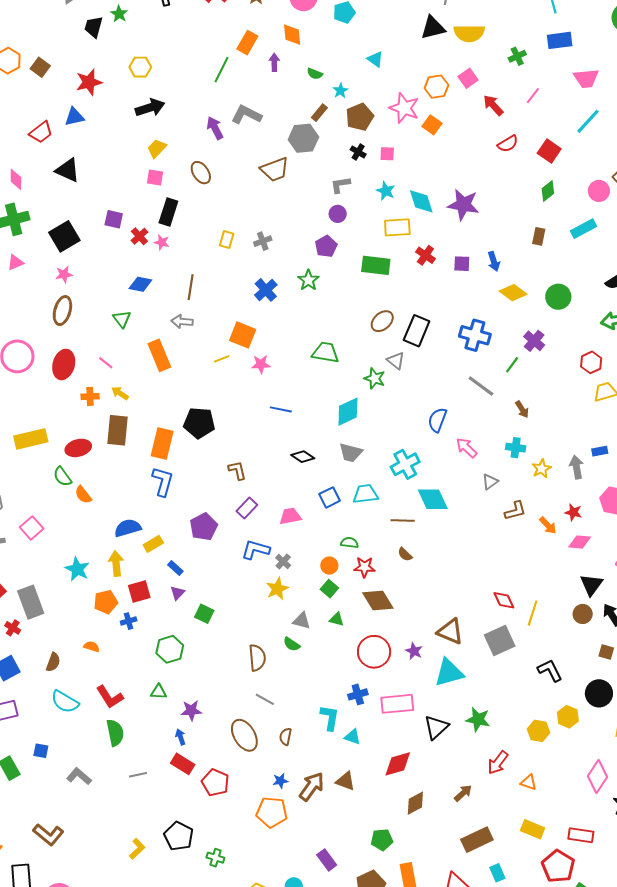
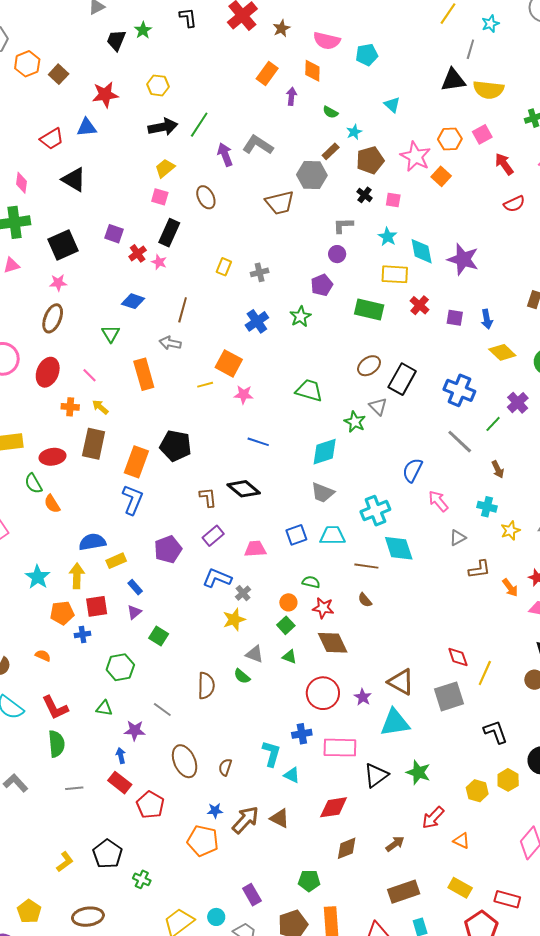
green line: (222, 70) -> (199, 125), moved
black diamond: (303, 457) -> (244, 489), moved, size x1.4
gray line: (265, 699) -> (162, 709), moved

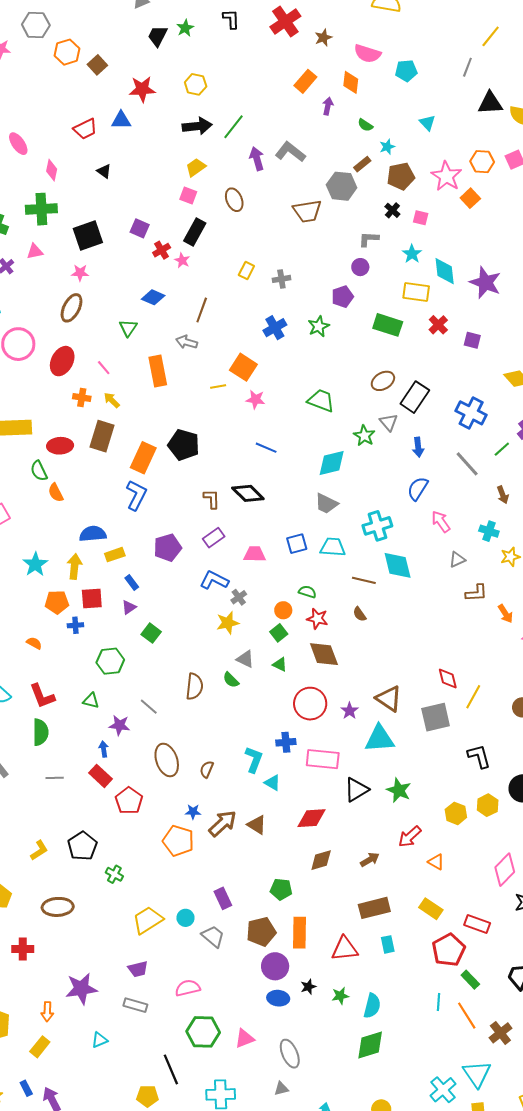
gray line: (470, 49) -> (467, 67), moved
black triangle: (74, 180) -> (104, 171), size x0.6
blue arrow: (487, 319) -> (418, 447), moved

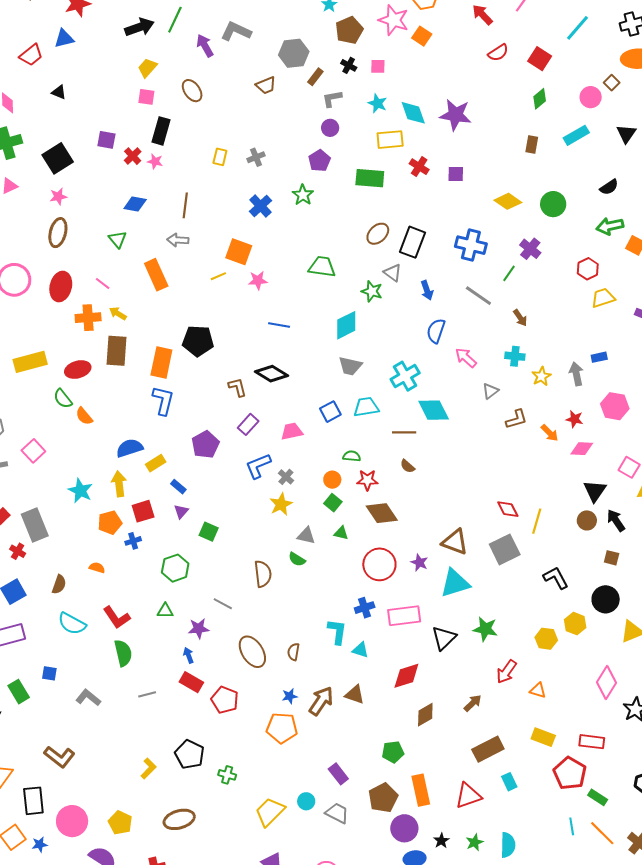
brown rectangle: (362, 164) -> (315, 77), moved
brown trapezoid: (307, 211) -> (266, 85), size x0.7
orange cross: (82, 398) -> (88, 318), size x1.4
blue L-shape: (214, 580) -> (258, 466), turned -36

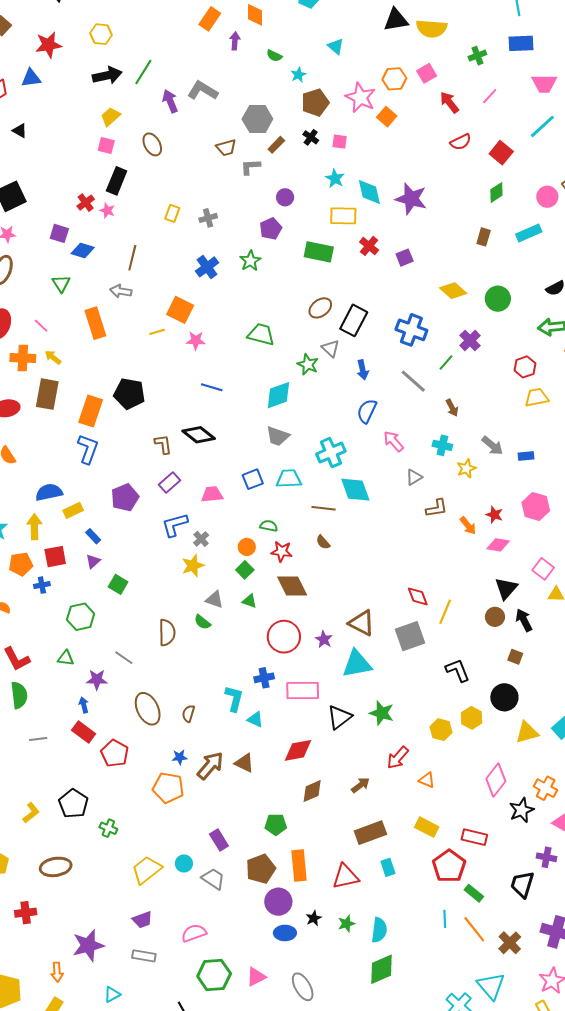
gray L-shape: (332, 99) -> (250, 167), moved
purple square: (106, 140) -> (59, 233), moved
purple square: (456, 174) -> (405, 258), turned -30
gray arrow: (576, 374) -> (492, 446), moved, turned 135

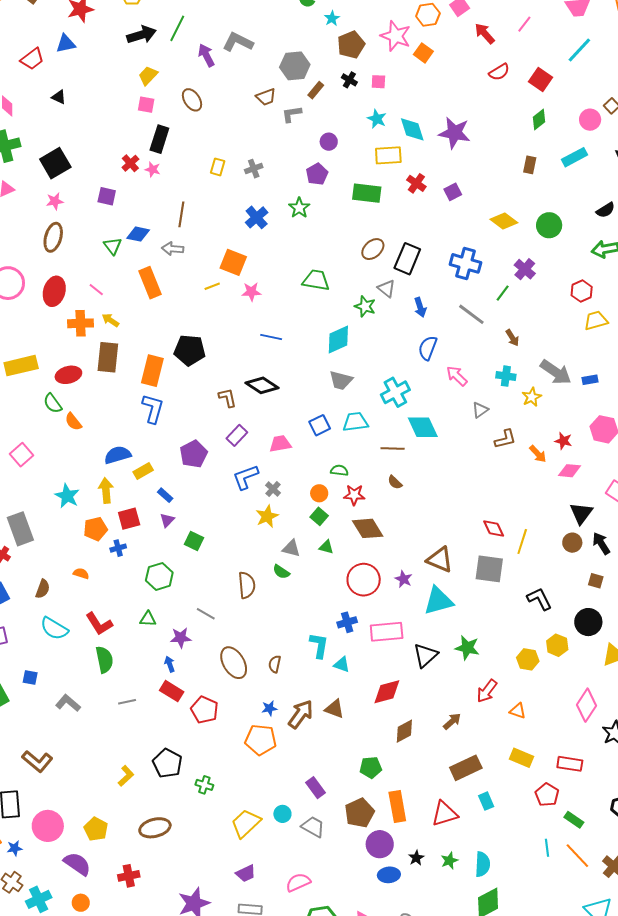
blue diamond: (83, 250) -> (138, 234), moved
gray arrow: (492, 446) -> (556, 372), size x1.4
gray square: (410, 636) -> (489, 569), turned 32
red pentagon: (449, 866) -> (547, 795), size x0.7

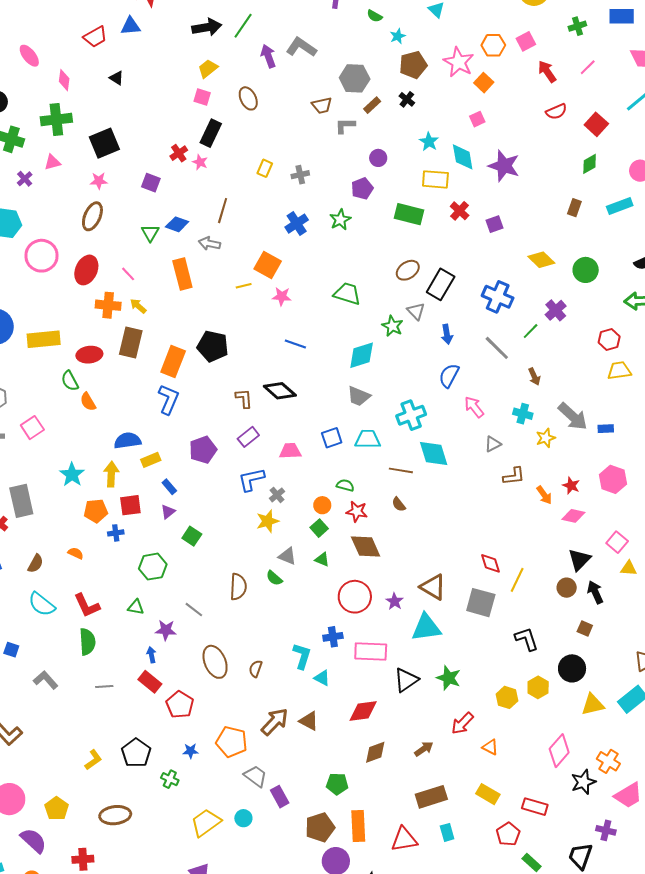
pink square: (378, 82) -> (477, 119), moved, turned -35
blue star: (269, 708) -> (191, 751), moved
gray trapezoid: (313, 827) -> (255, 776), moved

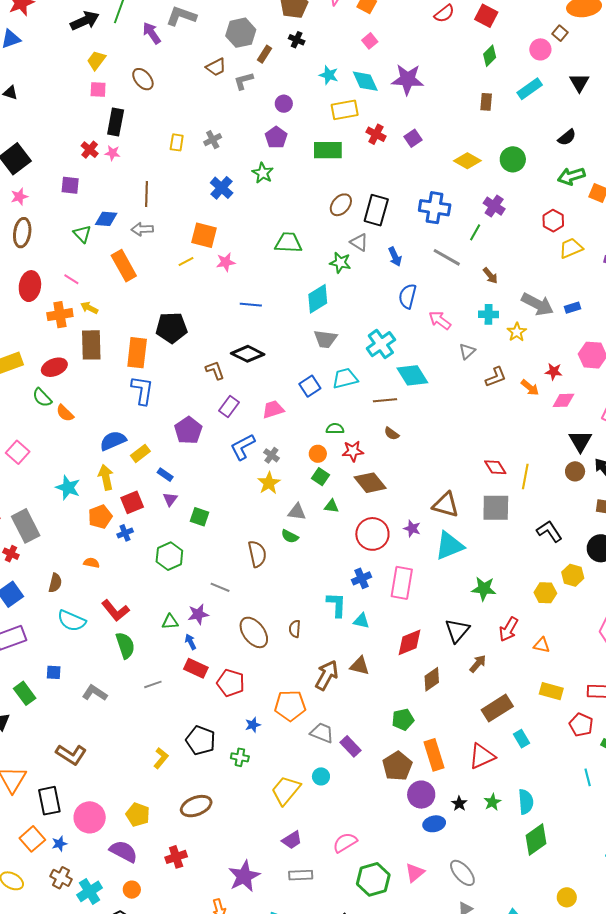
green triangle: (136, 607) -> (170, 622), moved
pink rectangle: (371, 651) -> (402, 583), turned -68
black triangle: (406, 680) -> (457, 631), moved

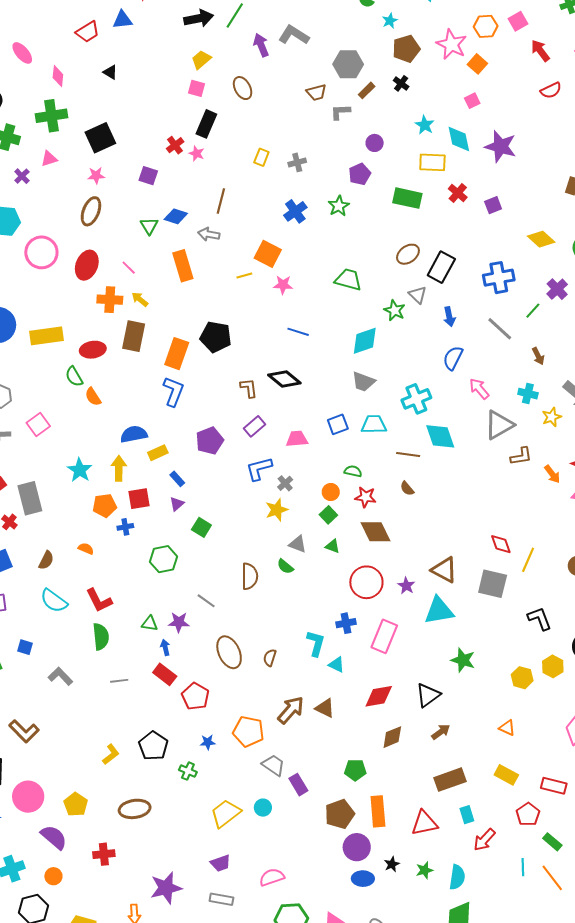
blue cross: (435, 208) -> (499, 278), turned -32
gray triangle: (467, 351) -> (499, 425), size x1.8
red arrow: (509, 629) -> (484, 840), moved

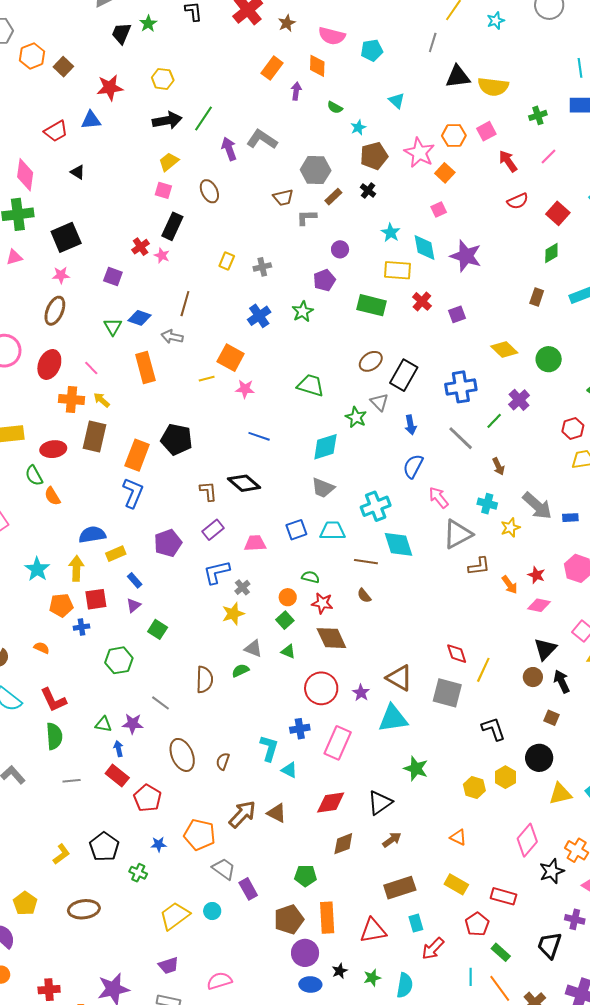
pink diamond: (58, 76) -> (25, 175), size x1.5
green semicircle: (285, 566) -> (240, 671), turned 114
red cross: (104, 854) -> (49, 990), moved

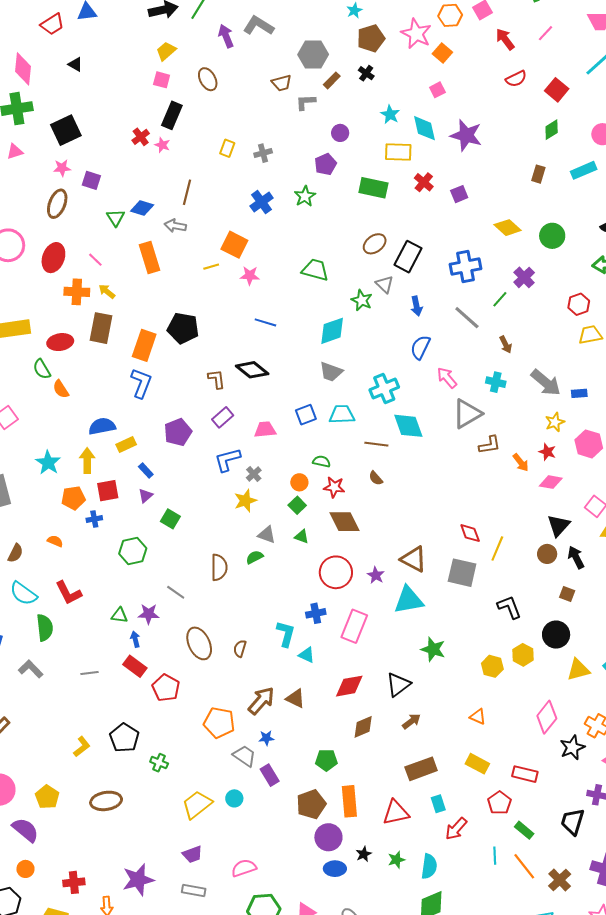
purple square: (113, 276) -> (91, 180), moved
yellow star: (510, 528) -> (555, 422), moved
green semicircle: (54, 736) -> (45, 628), moved
blue star: (159, 844) -> (266, 738), moved

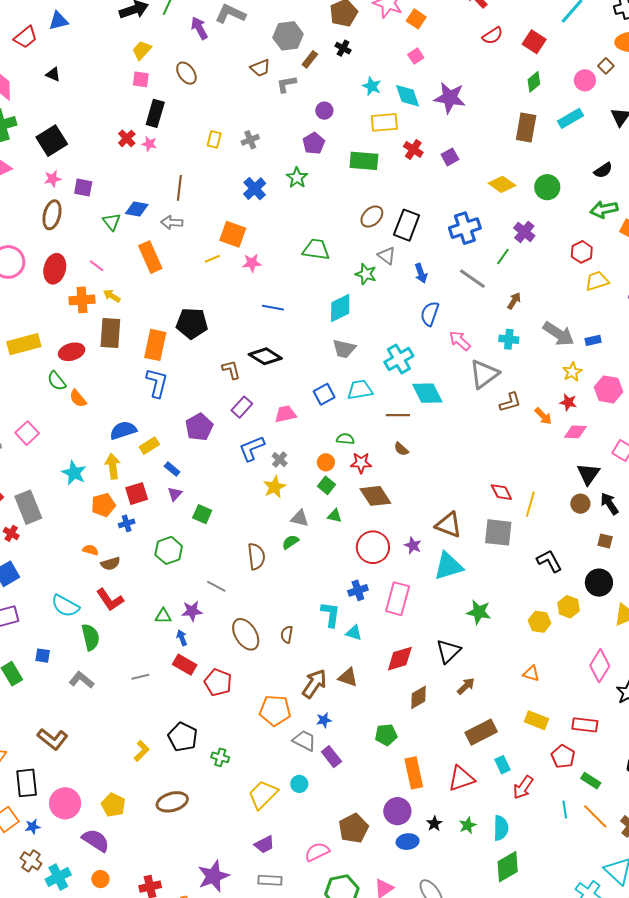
brown rectangle: (538, 174) -> (526, 128), size x1.6
brown arrow: (506, 345) -> (514, 301), turned -114
brown semicircle: (15, 553) -> (110, 564), moved, turned 54
brown pentagon: (311, 804) -> (354, 828), moved

